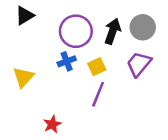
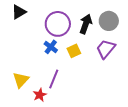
blue cross: (67, 61) -> (51, 47), turned -32
yellow triangle: (23, 77) -> (21, 80), moved
purple line: (98, 94) -> (54, 79), moved

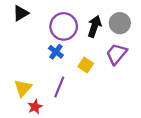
yellow square: (74, 51) -> (86, 65), moved, turned -32
red star: (40, 95) -> (35, 107), moved

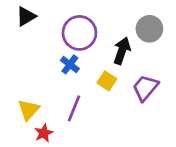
black arrow: (94, 26) -> (122, 51), moved
purple trapezoid: (116, 54) -> (145, 88), moved

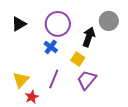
black triangle: (26, 16) -> (19, 24), moved
purple trapezoid: (145, 88) -> (87, 80), moved

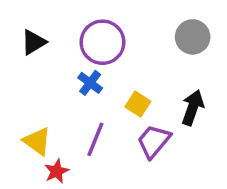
black arrow: (89, 37) -> (193, 108), moved
yellow triangle: (21, 80) -> (37, 141), turned -36

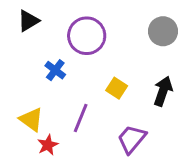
black triangle: (34, 42) -> (28, 21), moved
blue cross: (90, 83) -> (55, 70), moved
purple trapezoid: (154, 141) -> (132, 139), moved

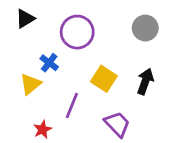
yellow square: (117, 88) -> (104, 79), size x1.4
yellow triangle: (31, 120) -> (30, 84), moved, turned 45
purple trapezoid: (132, 139) -> (117, 124), turned 96

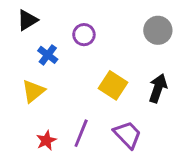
purple circle: (77, 32) -> (84, 35), size x0.6
blue cross: (49, 63) -> (48, 55), moved
purple line: (72, 105) -> (81, 133), moved

